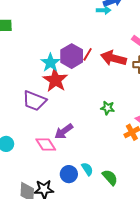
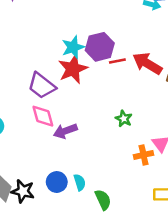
red line: (88, 54) -> (117, 61), moved, turned 32
pink diamond: (46, 144) -> (43, 116), moved

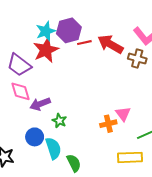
green star: (124, 119) -> (59, 121), moved
blue circle: (57, 182) -> (35, 137), moved
cyan semicircle: (80, 182) -> (53, 148), size x1.5

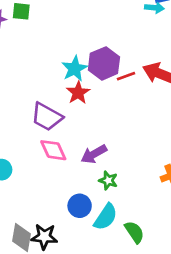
red star: (46, 50) -> (78, 93), size x0.7
purple arrow: (40, 104) -> (94, 154), moved
cyan semicircle: (53, 148) -> (106, 217), turned 60

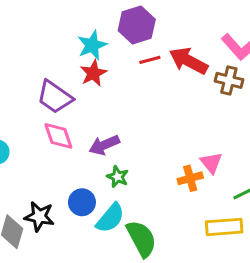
purple hexagon: (104, 63) -> (137, 25), moved
green semicircle: (134, 232) -> (141, 239), size x1.4
black star: (44, 237) -> (39, 217), moved

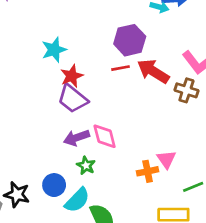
purple hexagon: (137, 25) -> (130, 40), moved
cyan star: (92, 45) -> (54, 50), moved
purple trapezoid: (55, 97) -> (73, 99), moved
pink diamond: (58, 136) -> (105, 136), moved

